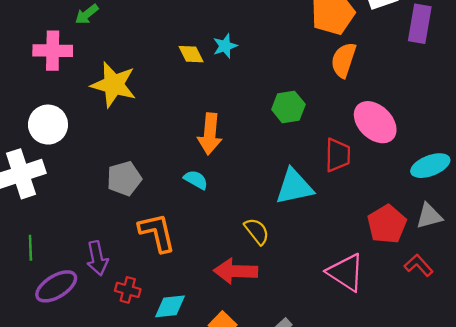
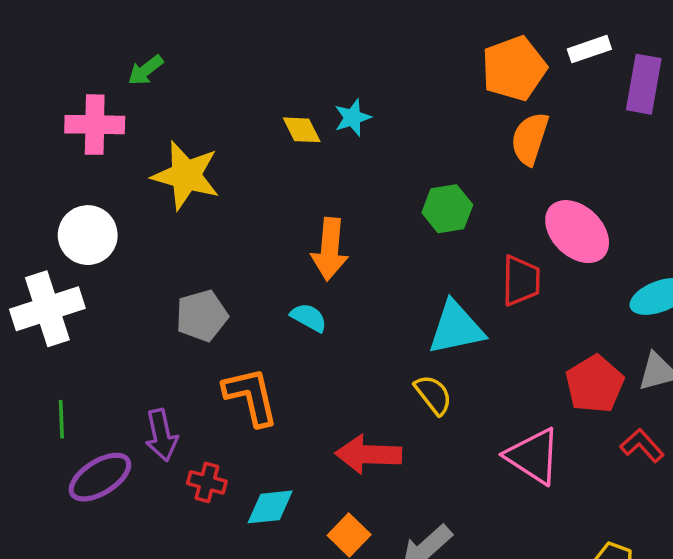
yellow semicircle: (257, 231) -> (433, 395), moved

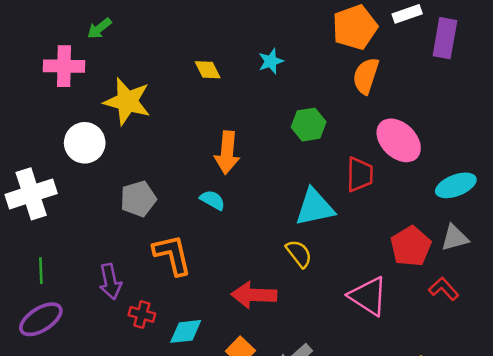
cyan star: (353, 118) -> (271, 61), moved
white circle: (88, 235) -> (85, 143), moved
purple ellipse: (100, 477) -> (41, 319), moved

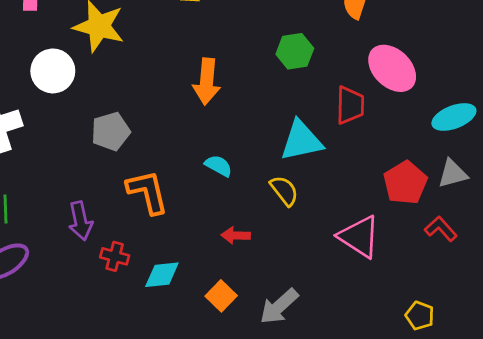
cyan semicircle: (212, 200) -> (219, 166), moved
red arrow: (254, 295) -> (236, 235), size x0.6

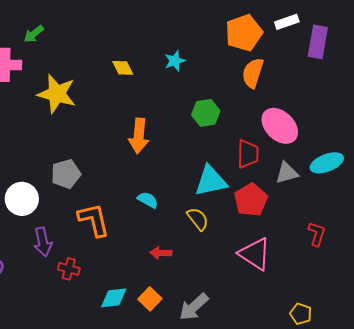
white circle: (53, 71) -> (22, 199), moved
gray triangle: (453, 174) -> (287, 173), moved
red pentagon: (405, 183) -> (251, 200), moved
red L-shape: (441, 229) -> (317, 234), moved, turned 60
cyan diamond: (162, 275) -> (114, 298), moved

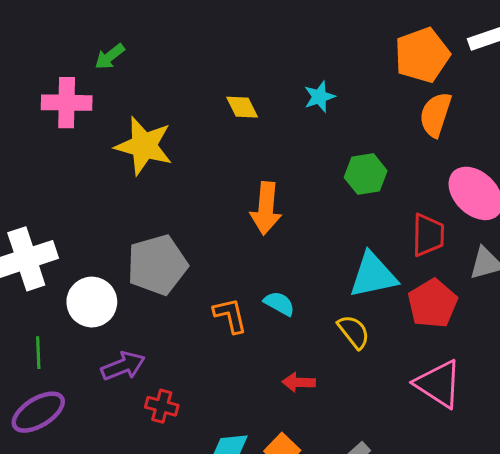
gray pentagon: (66, 174) -> (157, 265), size x1.4
orange L-shape: (94, 220) -> (230, 315), moved, size x0.7
purple arrow: (43, 242) -> (123, 366), turned -100

